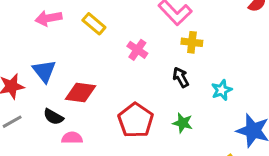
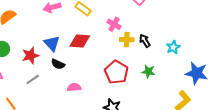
yellow cross: (192, 42) -> (127, 40), moved
red diamond: (80, 92) -> (80, 41), moved
black semicircle: (53, 117) -> (58, 64), moved

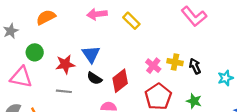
pink cross: (114, 24) -> (153, 66), moved
red diamond: (80, 41) -> (120, 81), moved, turned -50
gray line: (33, 79) -> (64, 91), turned 32

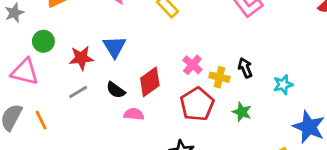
yellow cross: (175, 62) -> (219, 77), moved
black semicircle: (94, 78) -> (116, 90), moved
gray line: (64, 91) -> (78, 92), turned -40

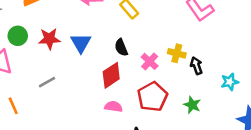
red star: (81, 58) -> (49, 39), moved
yellow cross: (219, 77) -> (177, 53), moved
black semicircle: (116, 90) -> (121, 47), moved, turned 30
pink semicircle: (134, 114) -> (113, 107), moved

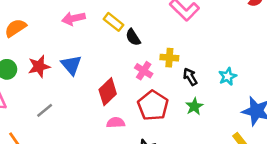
black semicircle: (121, 47) -> (133, 37), moved
black arrow: (196, 66) -> (190, 77), moved
green star: (192, 105) -> (194, 106), turned 30

